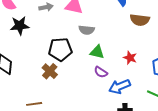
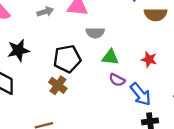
black star: (20, 26) -> (18, 50), moved
blue arrow: (120, 87) -> (141, 94), turned -100

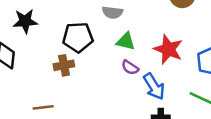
red star: (149, 59) -> (168, 49), size x1.6
brown cross: (58, 85) -> (64, 65), turned 36

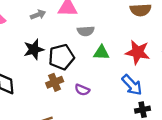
black star: (25, 21) -> (34, 49), moved
purple semicircle: (130, 67) -> (82, 90), moved

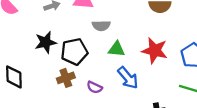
blue arrow: (132, 85) -> (128, 78), moved

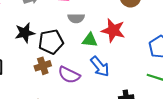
red star: (155, 51) -> (113, 30), moved
purple semicircle: (94, 87) -> (69, 75), size x1.5

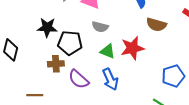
red star: (113, 30) -> (132, 48), turned 30

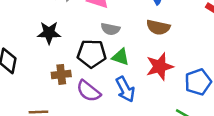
brown semicircle: (156, 25) -> (158, 27), moved
black pentagon: (70, 43) -> (92, 54), moved
red star: (132, 48) -> (160, 66), moved

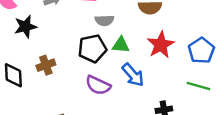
black star: (49, 33) -> (25, 27), moved
brown cross: (61, 74) -> (46, 65), moved

